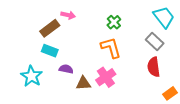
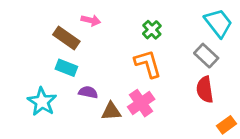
brown rectangle: (50, 28) -> (66, 38), turned 72

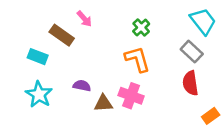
pink arrow: (91, 20) -> (84, 19), turned 36
cyan rectangle: (66, 68) -> (38, 57), moved
pink cross: (141, 103) -> (131, 96), turned -35

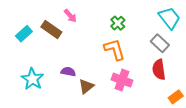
cyan rectangle: (38, 57) -> (24, 34), moved, turned -63
pink cross: (131, 96) -> (122, 80), moved
brown triangle: (103, 103) -> (86, 86), turned -35

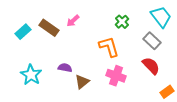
pink arrow: (70, 16) -> (73, 21), moved, turned 88
green cross: (118, 23) -> (122, 22), moved
red semicircle: (159, 70) -> (151, 66), turned 144

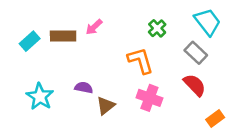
brown rectangle: (49, 28) -> (63, 36), turned -36

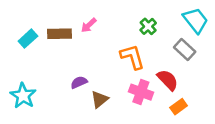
red semicircle: (195, 85) -> (168, 80), moved
purple semicircle: (84, 88) -> (79, 82), turned -35
cyan star: (40, 97) -> (23, 96), moved
orange rectangle: (215, 119) -> (179, 107), moved

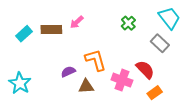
orange L-shape: (132, 57) -> (96, 60), moved
brown triangle: (100, 99) -> (86, 86), turned 35

